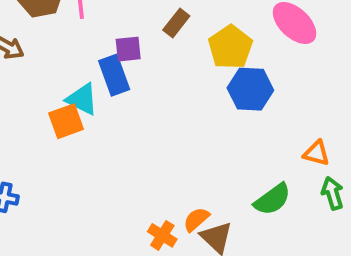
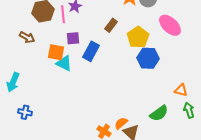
purple square: (128, 49) -> (73, 38), moved
blue rectangle: (114, 75) -> (91, 51), moved, turned 48
orange square: (66, 121) -> (56, 52), moved, turned 30

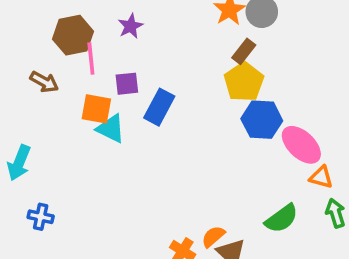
pink line: (63, 14) -> (91, 59), moved
brown rectangle: (111, 25) -> (244, 51), moved
pink ellipse: (170, 25) -> (301, 145), moved

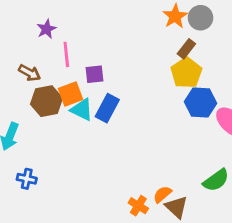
purple star: (131, 26) -> (46, 29), moved
brown hexagon: (73, 35) -> (46, 101), moved
blue rectangle: (159, 107) -> (107, 108), moved
orange square: (96, 109) -> (71, 94), turned -30

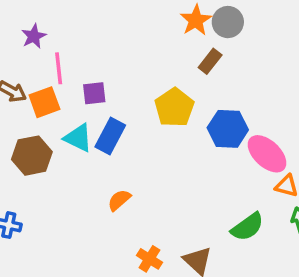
yellow pentagon: (186, 73) -> (174, 107), moved
orange square: (71, 94) -> (44, 102), moved
brown hexagon: (46, 101) -> (32, 156), moved
orange semicircle: (162, 194) -> (119, 200), moved

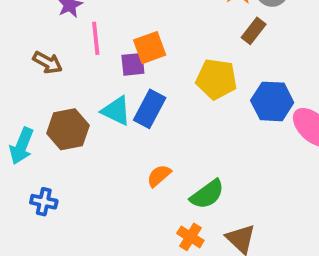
orange square: (44, 102) -> (150, 48), moved
yellow pentagon: (174, 107) -> (216, 79), turned -30
green semicircle: (247, 227) -> (207, 194), moved

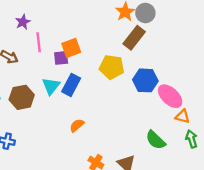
brown rectangle: (254, 31) -> (134, 38), size x1.5
cyan triangle: (116, 111) -> (51, 86), turned 42
green semicircle: (207, 194) -> (155, 140), moved, turned 80

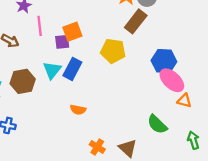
blue hexagon: (145, 80) -> (164, 61), moved
orange semicircle: (77, 125) -> (78, 110), turned -128
green arrow: (191, 139) -> (193, 140), moved

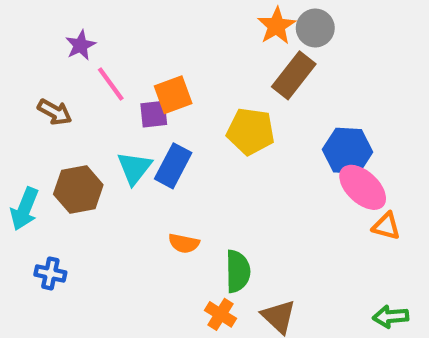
pink line: (40, 26) -> (111, 84), turned -30
green semicircle: (157, 124) -> (238, 271), moved, turned -135
green arrow: (193, 140) -> (391, 317), moved, turned -78

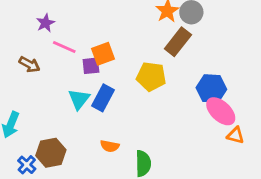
pink line: (111, 84) -> (64, 47), turned -30
brown hexagon: (78, 190) -> (51, 153), moved
blue cross: (50, 273) -> (27, 165), turned 30

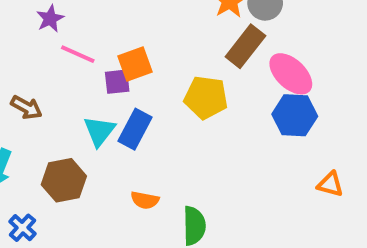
brown arrow: (29, 64) -> (26, 107), moved
pink ellipse: (221, 111) -> (291, 74), moved
brown hexagon: (51, 153) -> (64, 180), moved

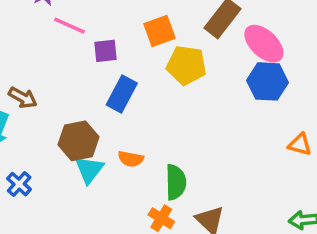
orange square: (135, 64) -> (159, 31), moved
brown arrow: (26, 107) -> (23, 98), moved
cyan triangle: (99, 131) -> (89, 170), moved
brown hexagon: (64, 180) -> (78, 141), moved

